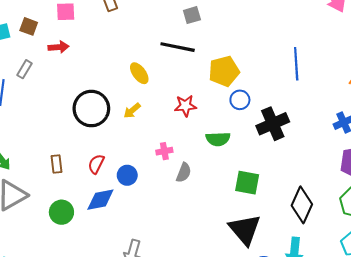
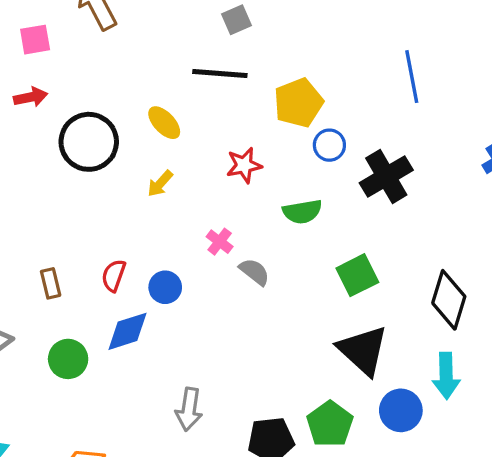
black circle: (91, 109) -> (89, 142), moved
pink cross: (164, 151) -> (220, 242), turned -35
gray semicircle: (184, 173) -> (254, 272), turned -66
green square: (247, 183) -> (357, 275), turned -30

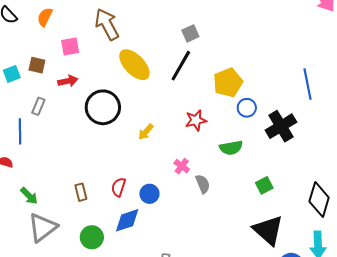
black line: (220, 73) -> (181, 66), turned -64
blue line: (412, 77) -> (308, 84), moved
yellow ellipse: (164, 123) -> (134, 65), moved, size x1.6
gray semicircle: (254, 272) -> (203, 184), turned 30
green square: (357, 275) -> (264, 185), size x0.7

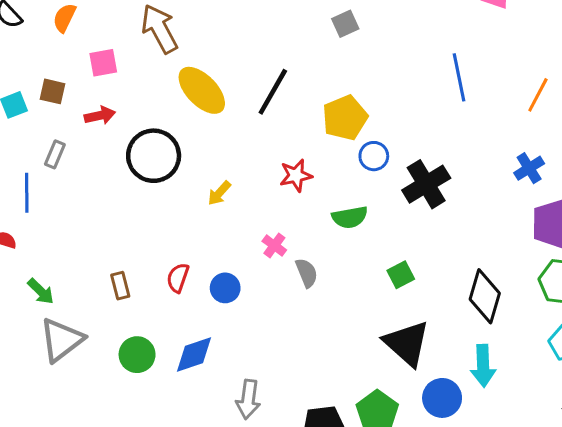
gray square: (190, 33) -> (345, 24), moved
blue line: (308, 84) -> (459, 77), moved
blue diamond: (127, 220) -> (194, 355), moved

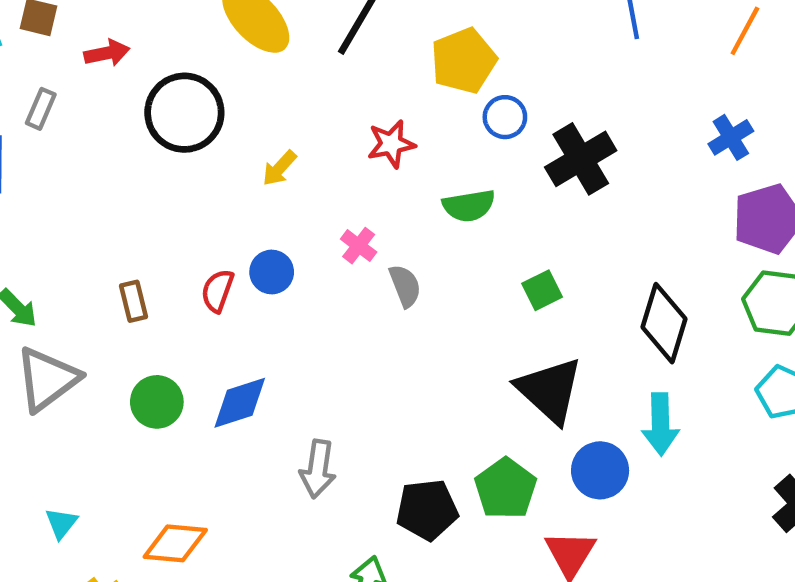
blue circle: (225, 288) -> (272, 272), moved

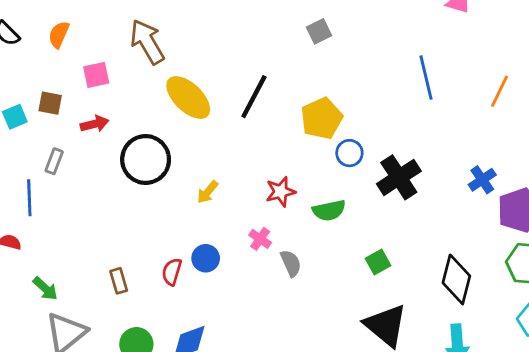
blue cross: (731, 137) -> (482, 180), moved
red star: (391, 144) -> (281, 192), moved

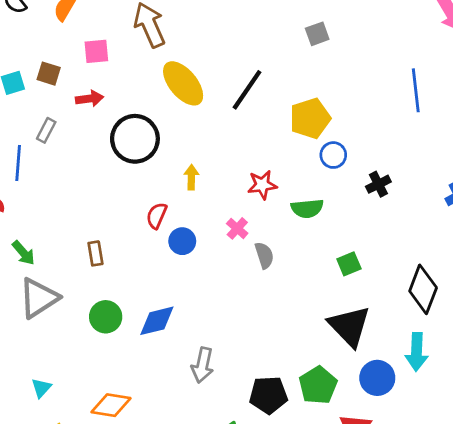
black cross: (399, 177) -> (378, 184), size x0.6
yellow arrow: (208, 192) -> (191, 177), turned 135
red semicircle: (172, 272) -> (157, 216), moved

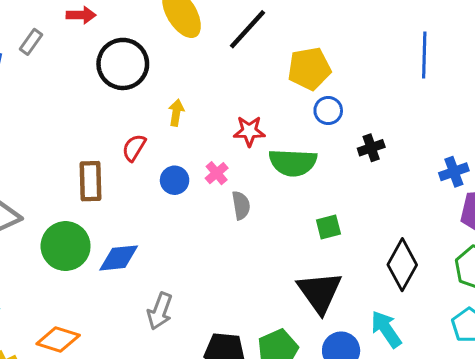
green semicircle: (307, 208) -> (293, 163), size x1.4
blue circle: (182, 241) -> (175, 180), moved
brown rectangle: (95, 253) -> (91, 181), moved, size x1.5
green circle: (106, 317) -> (66, 246), size x1.4
cyan arrow: (417, 352) -> (386, 329), turned 135

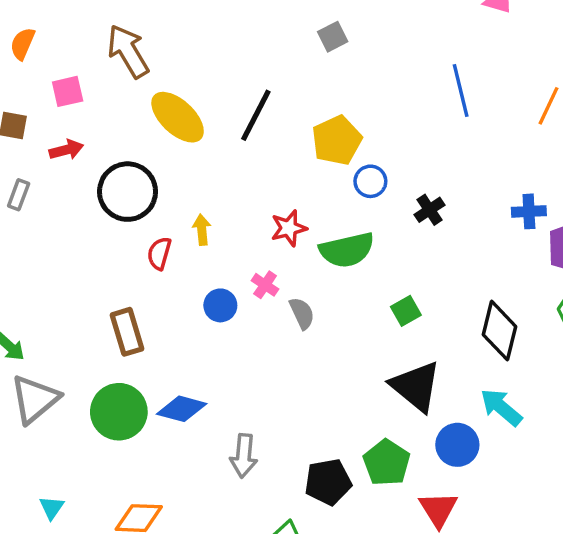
red semicircle: (134, 148) -> (159, 253), moved
blue cross: (454, 172) -> (529, 211), turned 32
blue diamond: (119, 258) -> (182, 409), turned 36

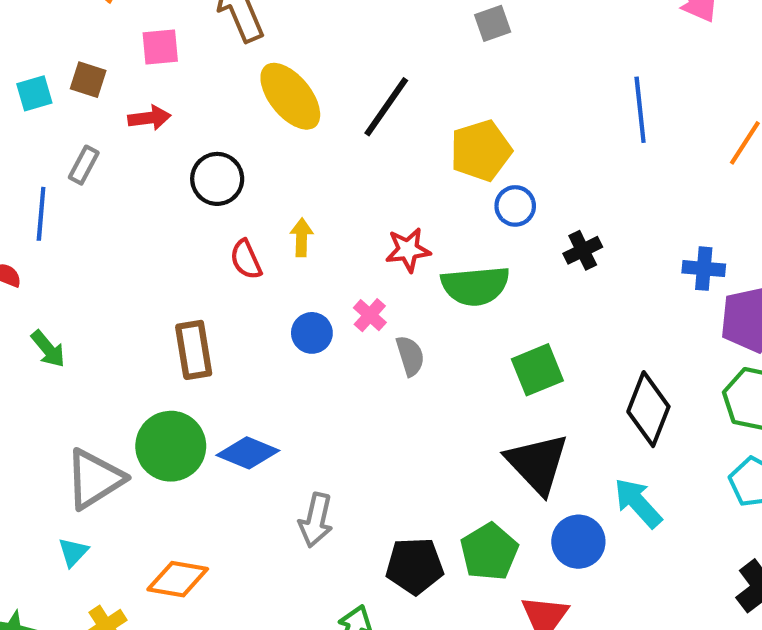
black circle: (128, 192) -> (217, 179), size x0.7
red semicircle: (159, 253) -> (246, 259), turned -48
green square: (406, 311) -> (537, 370), size x1.4
gray triangle: (35, 399) -> (94, 479), moved

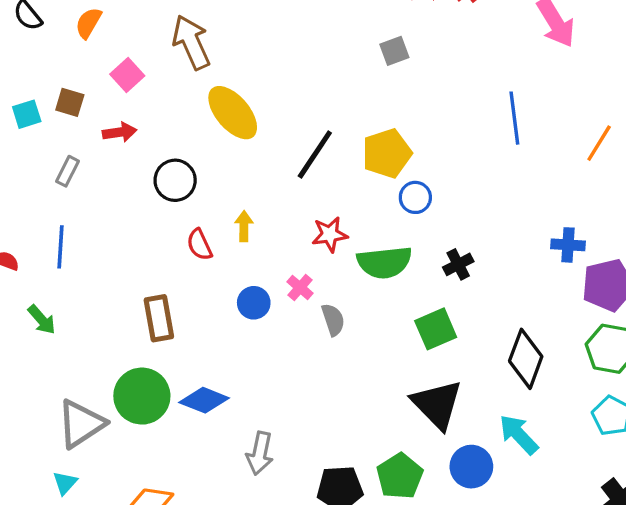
pink square: (160, 47) -> (127, 75), turned -36
black line: (386, 107) -> (315, 155), moved
blue line: (41, 214) -> (61, 247), moved
black cross: (583, 250) -> (458, 264), moved

